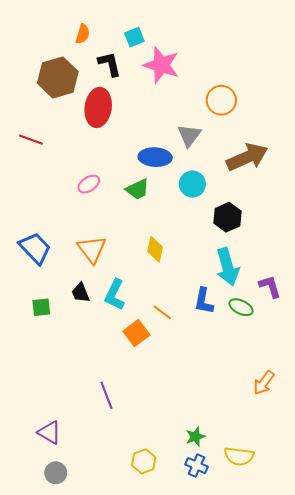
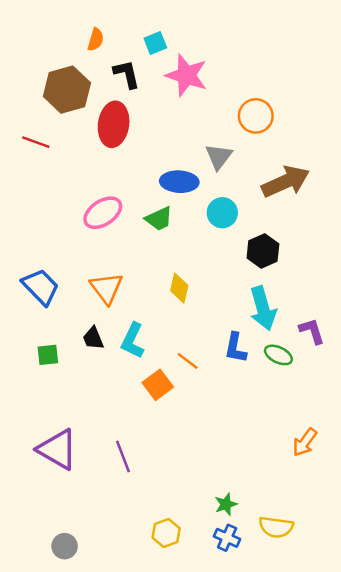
red line: (31, 140) -> (36, 142), moved
pink ellipse: (89, 184) -> (103, 213), size x1.5
purple triangle: (50, 432) -> (57, 449), moved, size x1.5

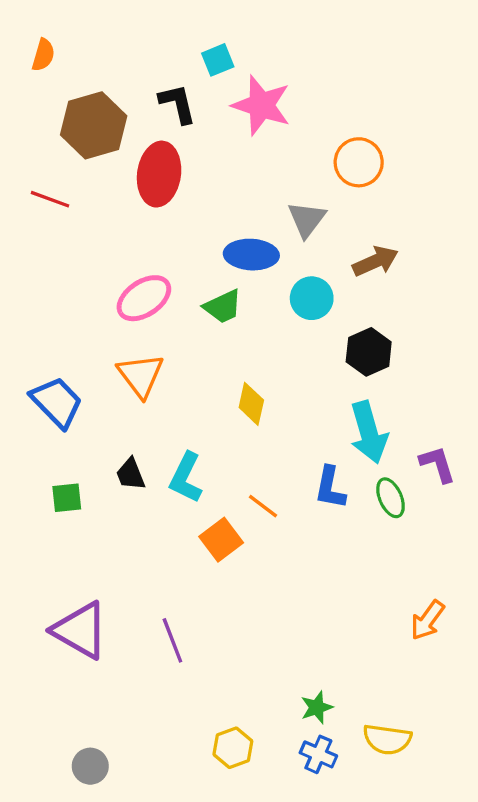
orange semicircle: (96, 39) -> (43, 55), moved
brown arrow: (286, 182) -> (375, 261), moved, size x0.7
orange triangle: (106, 288) -> (141, 375), moved
green ellipse: (278, 355) -> (391, 498), turned 40

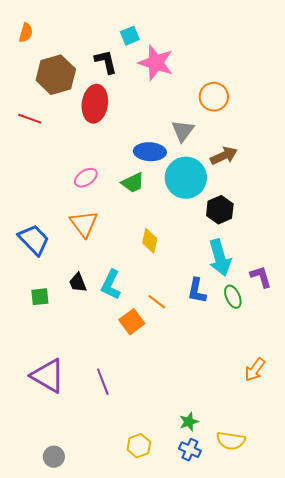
pink ellipse: (144, 298) -> (86, 178), size x0.7
cyan circle: (312, 298) -> (186, 178), size x1.6

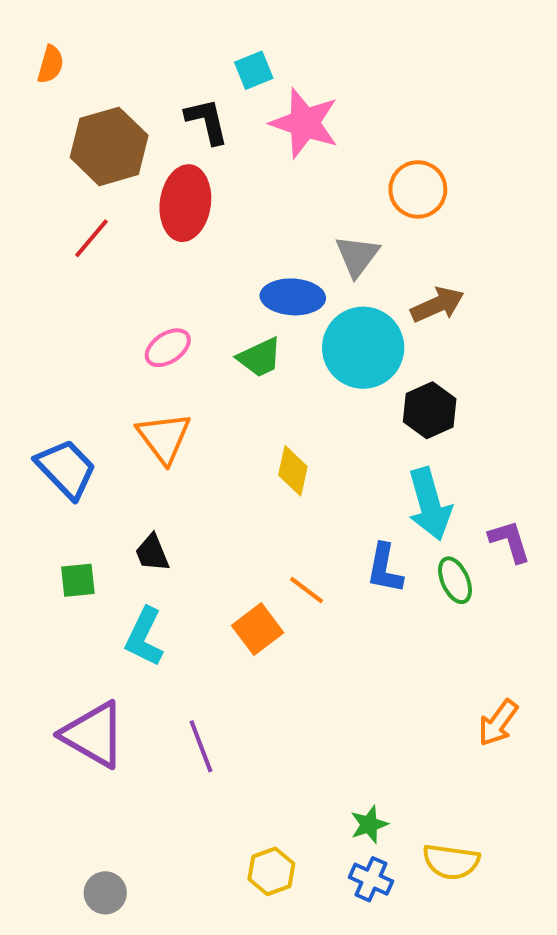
red line: (30, 119) -> (92, 238), moved, turned -70
cyan L-shape: (111, 285) -> (144, 637), moved

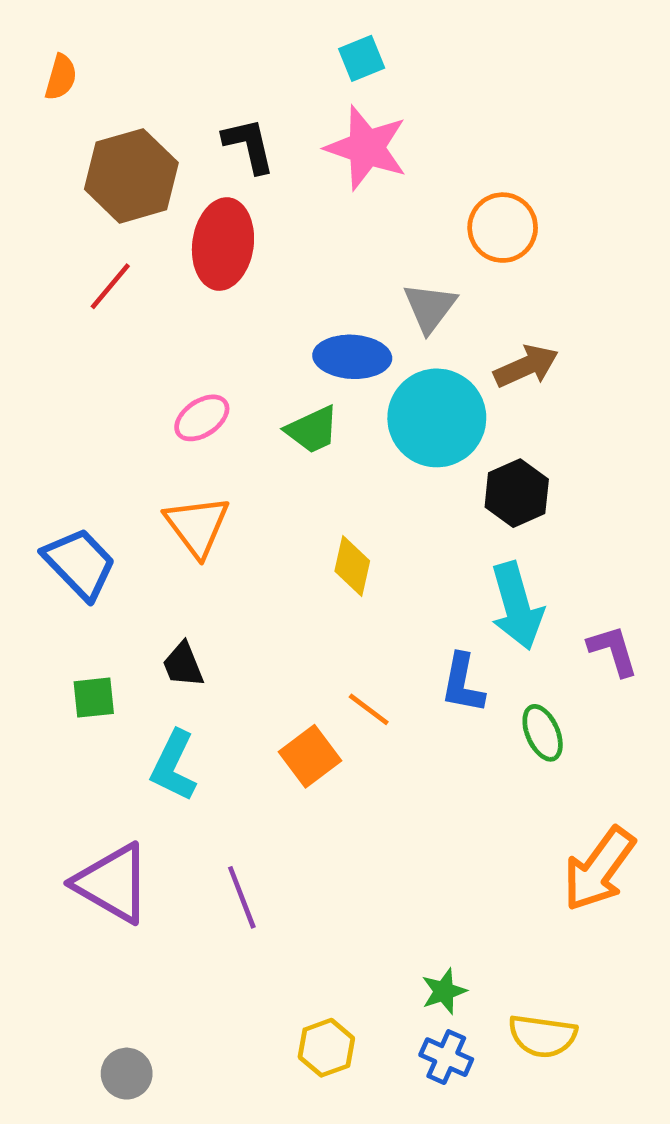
cyan square: (254, 70) -> (362, 58), moved
green ellipse: (455, 580) -> (543, 733), moved
orange arrow: (498, 723) -> (599, 869), size x1.5

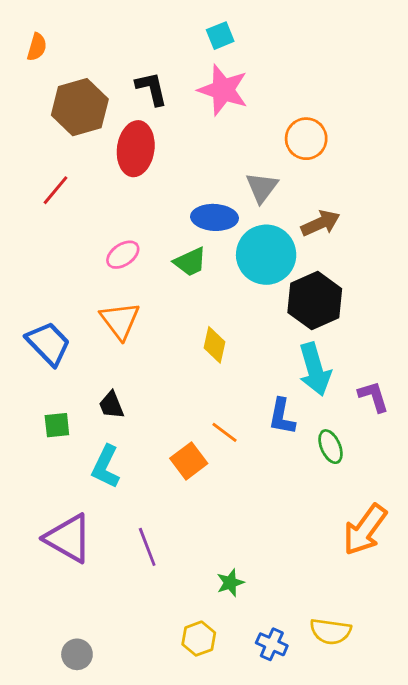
red line: (110, 286) -> (56, 190), moved
black hexagon: (517, 493) -> (315, 301), size x1.4
green star: (444, 991) -> (230, 583), moved

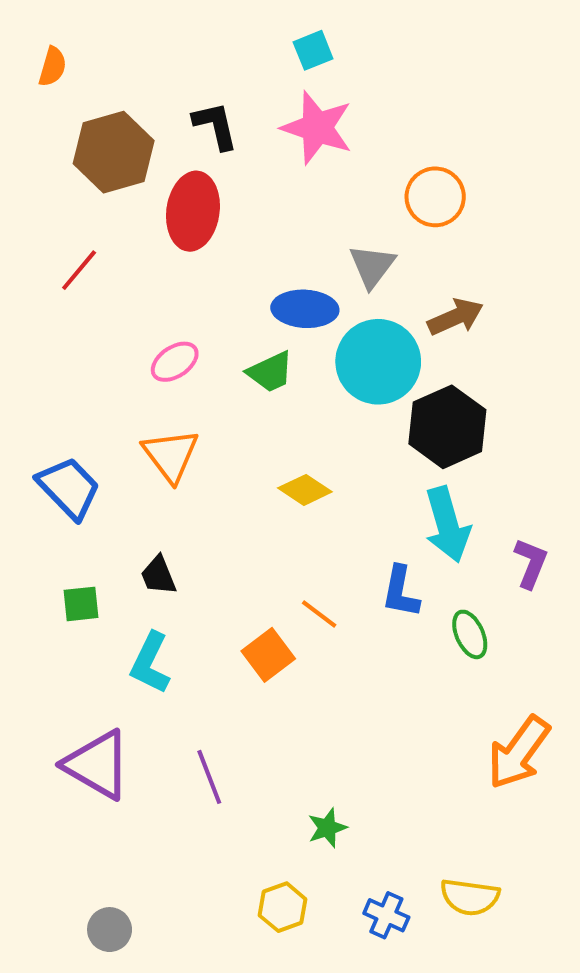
yellow diamond: (214, 345) -> (305, 490), turned -69
purple L-shape: (373, 396) -> (531, 563), turned 39

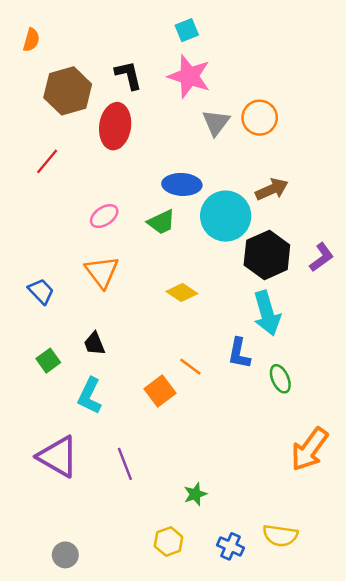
gray triangle: (372, 266) -> (216, 122), moved
blue trapezoid: (69, 488) -> (41, 291), size x0.7
purple L-shape: (531, 563) -> (322, 257), moved, turned 32
green square: (81, 604) -> (48, 361), turned -30

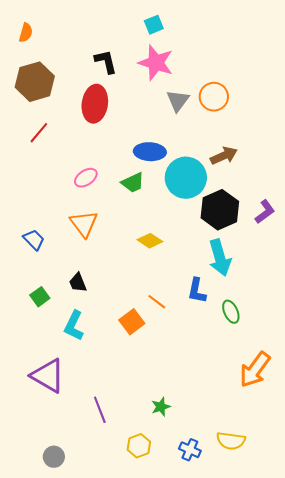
brown hexagon: (68, 91) -> (35, 82), moved
purple line: (125, 464) -> (100, 410), moved

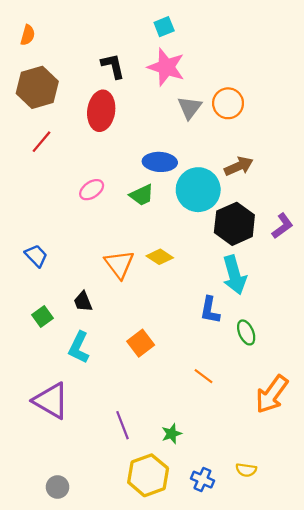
orange triangle: (84, 224) -> (119, 264), moved
orange line: (157, 302) -> (204, 376), moved
purple line: (100, 410) -> (123, 425), moved
yellow semicircle: (231, 441) -> (246, 470), size x0.7
yellow hexagon: (139, 446) -> (148, 475), size x1.6

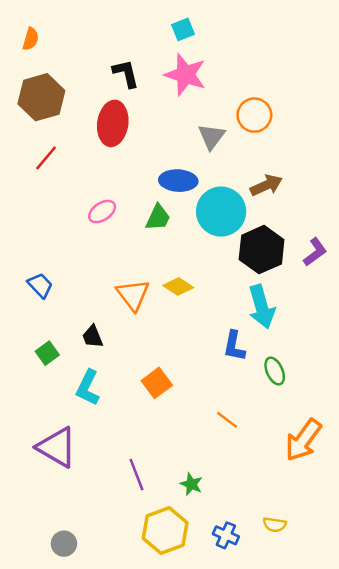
gray triangle: (190, 108) -> (212, 137), moved
green trapezoid: (142, 195) -> (158, 217), turned -40
green star: (172, 434) -> (191, 484), turned -30

